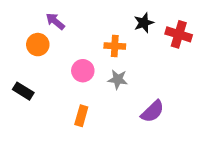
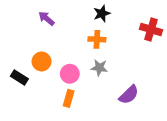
black star: (144, 23) -> (102, 14), moved
orange circle: (38, 45) -> (41, 61), moved
pink circle: (83, 71) -> (70, 74), moved

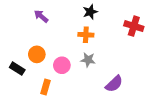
orange rectangle: (69, 98) -> (46, 87), moved

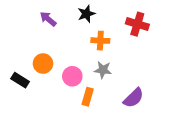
black star: (90, 12) -> (86, 14), moved
red cross: (134, 26) -> (137, 24), moved
orange rectangle: (46, 87) -> (88, 97), moved

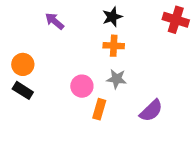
black star: (86, 14) -> (112, 17), moved
red cross: (137, 24) -> (176, 20), moved
orange circle: (43, 64) -> (23, 64), moved

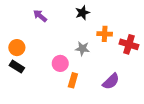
red cross: (176, 20) -> (129, 44), moved
orange cross: (114, 46) -> (105, 34), moved
gray star: (117, 79) -> (82, 49), moved

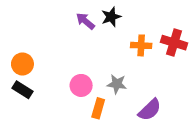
purple arrow: (40, 16) -> (85, 21), moved
red cross: (129, 44) -> (174, 43), moved
gray star: (82, 49) -> (117, 84), moved

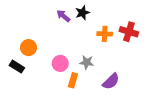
orange circle: (22, 64) -> (29, 48), moved

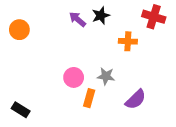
red cross: (129, 32) -> (154, 17), moved
orange circle: (29, 48) -> (19, 30), moved
black rectangle: (17, 67) -> (21, 110), moved

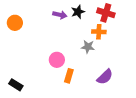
red cross: (154, 17) -> (106, 13), moved
purple arrow: (77, 19) -> (60, 15), turned 152
gray star: (106, 76) -> (88, 47), moved

